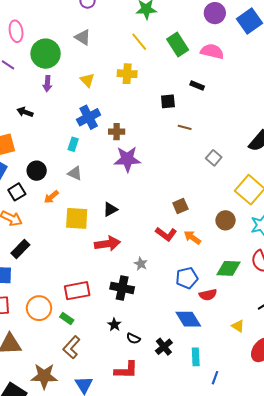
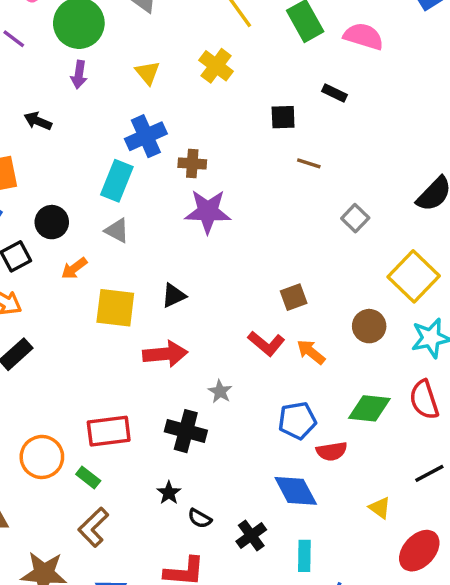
yellow cross: (127, 74) -> (216, 66), turned 30
cyan rectangle: (73, 144) -> (117, 181), size x1.6

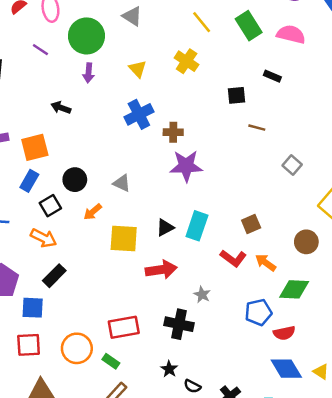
cyan rectangle: (117, 181) -> (197, 226), moved
green diamond: (369, 408) -> (294, 289), moved
blue diamond: (296, 491) -> (286, 369), moved

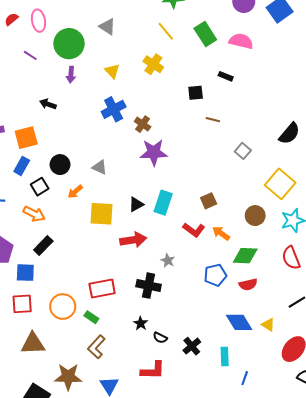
brown cross: (173, 132) -> (143, 124), turned 35
red semicircle: (284, 333) -> (248, 284), moved

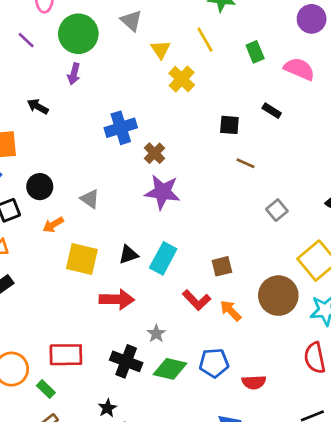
green rectangle: (205, 34) -> (255, 52), size x0.7
yellow triangle: (112, 71) -> (161, 50), moved
brown circle: (255, 216) -> (278, 296), size x1.5
green diamond: (245, 256) -> (170, 369), moved

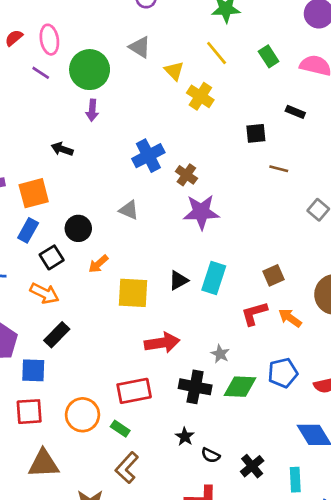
purple line: (26, 40) -> (41, 73), moved
gray triangle: (90, 199) -> (129, 210), moved
red arrow: (117, 299) -> (162, 343), moved
red L-shape: (197, 300) -> (254, 313), turned 128

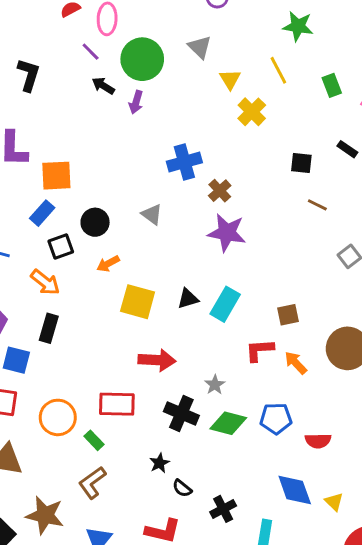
black arrow: (62, 149) -> (103, 86), moved
black rectangle: (57, 335) -> (49, 328), turned -40

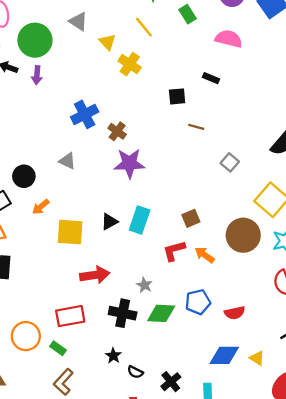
green rectangle: (332, 85) -> (188, 14), moved
blue diamond: (295, 490) -> (224, 355), turned -60

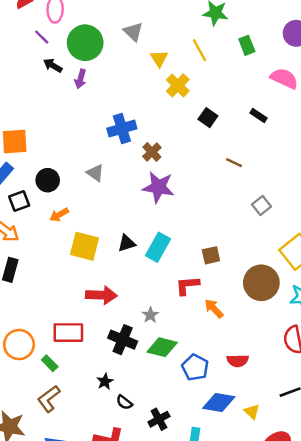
black square: (177, 96) -> (208, 118), moved, turned 30
orange arrow: (205, 255) -> (214, 309), moved
blue pentagon: (198, 302) -> (195, 367), moved, turned 30

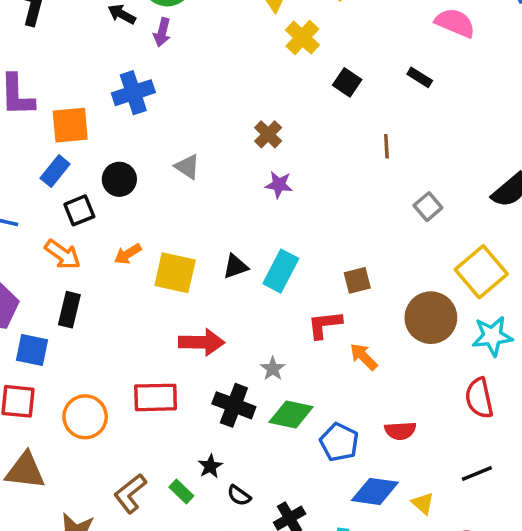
blue cross: (122, 128) -> (133, 93), moved
brown line: (234, 163) -> (386, 146), turned 63
purple star: (158, 187) -> (279, 185), size x0.6
orange arrow: (59, 215) -> (128, 254), moved
green rectangle: (50, 363) -> (181, 491), moved

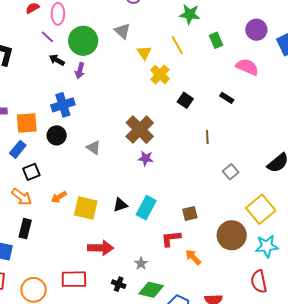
brown cross: (268, 134) -> (140, 130), size x1.8
black circle: (119, 179) -> (57, 135), moved
black cross: (234, 405) -> (119, 284), size x0.6

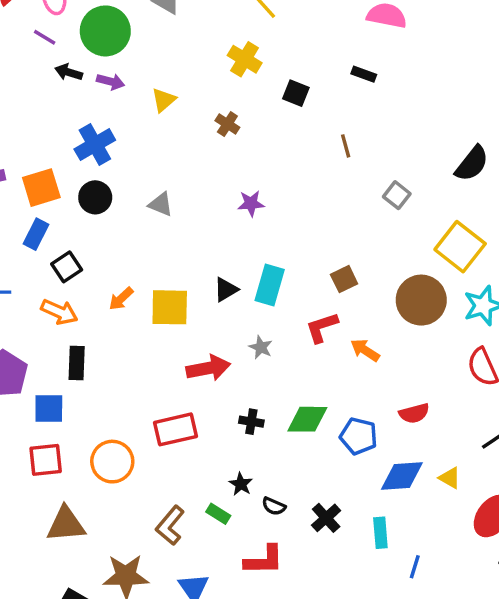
yellow triangle: (144, 53) -> (164, 100), moved, turned 35
purple arrow: (80, 71) -> (111, 82), turned -77
brown cross: (140, 130) -> (227, 124), moved, size x0.5
gray star: (141, 263) -> (261, 347), moved

